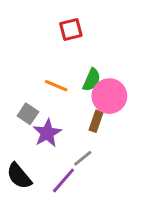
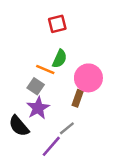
green semicircle: (92, 80) -> (60, 59), moved
gray square: (28, 114) -> (36, 86), moved
black semicircle: (19, 176) -> (19, 126), moved

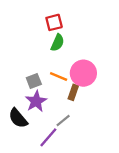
green semicircle: (60, 59) -> (57, 43), moved
orange line: (45, 70) -> (59, 76), moved
gray square: (36, 86) -> (34, 81), turned 35

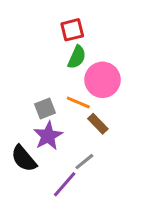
pink circle: (83, 73) -> (103, 80), moved
brown rectangle: (73, 92) -> (98, 124), turned -63

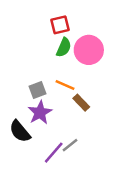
pink circle: (103, 80) -> (89, 50), moved
gray line: (84, 162) -> (70, 145), moved

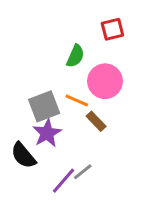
red square: (60, 25) -> (112, 29), moved
pink circle: (89, 50) -> (105, 81), moved
gray square: (37, 90) -> (44, 106), size x1.5

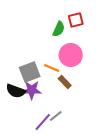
green semicircle: (75, 56) -> (59, 29), moved
purple star: (47, 133) -> (32, 90), turned 30
black semicircle: (23, 155) -> (16, 91), moved, turned -30

